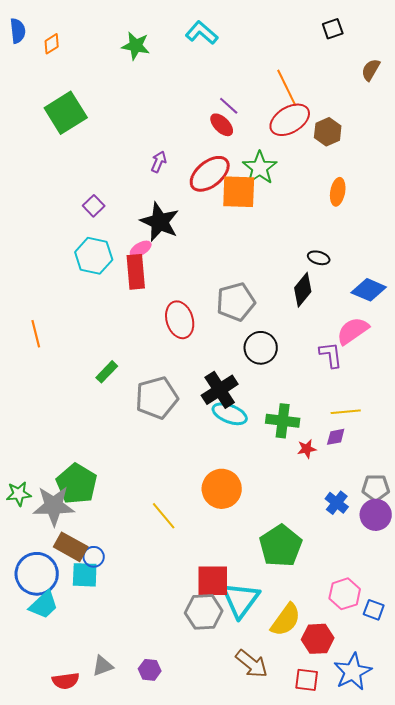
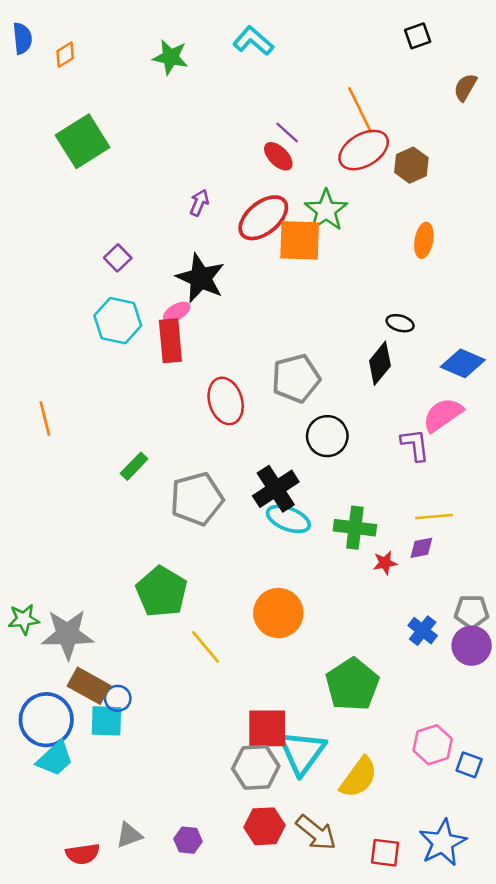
green pentagon: (77, 484) -> (162, 592), moved
red hexagon: (318, 639) -> (265, 826), moved

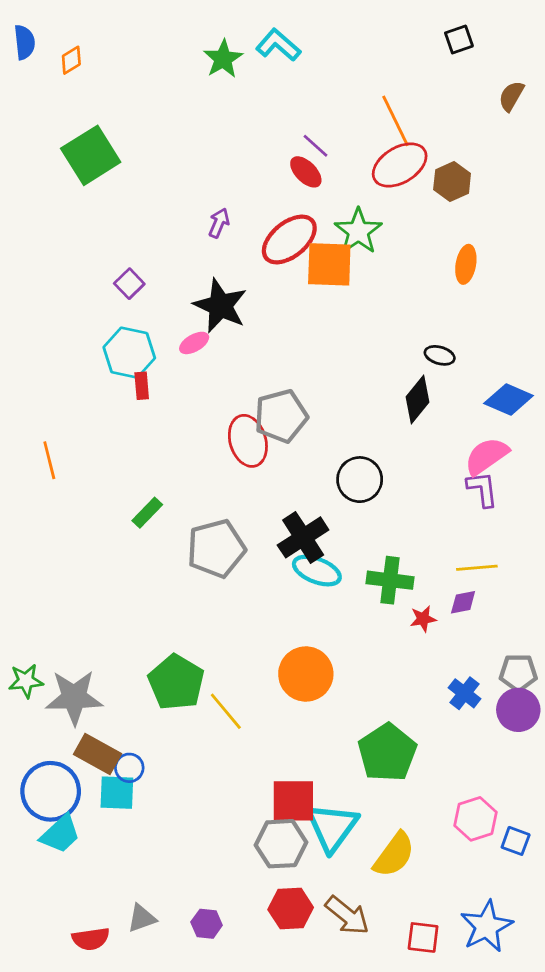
green star: (170, 57) -> (223, 59), moved, turned 30
red rectangle: (170, 341) -> (142, 386), moved, size x0.6
gray pentagon: (296, 378) -> (281, 416), moved
purple L-shape: (415, 445) -> (482, 489), moved
green pentagon: (162, 592) -> (176, 682), moved

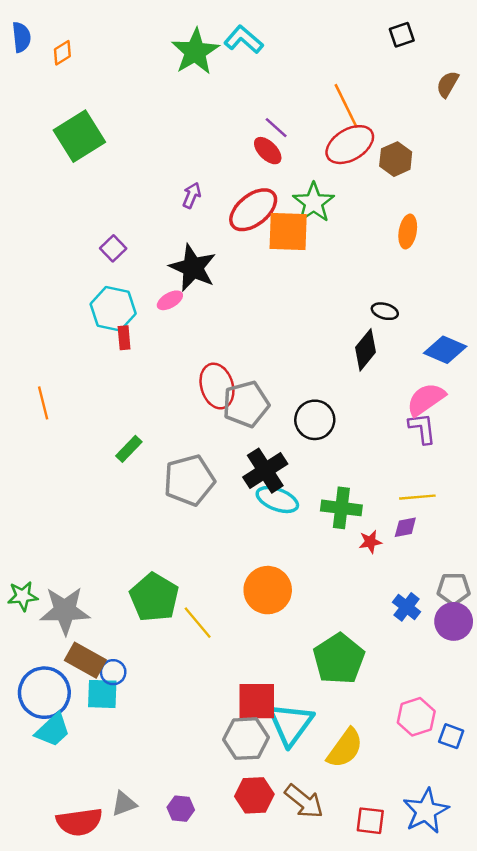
green star: (223, 59) -> (195, 52), size x1.4
gray pentagon: (281, 416) -> (246, 404), moved
red semicircle: (91, 939) -> (79, 822), size x1.4

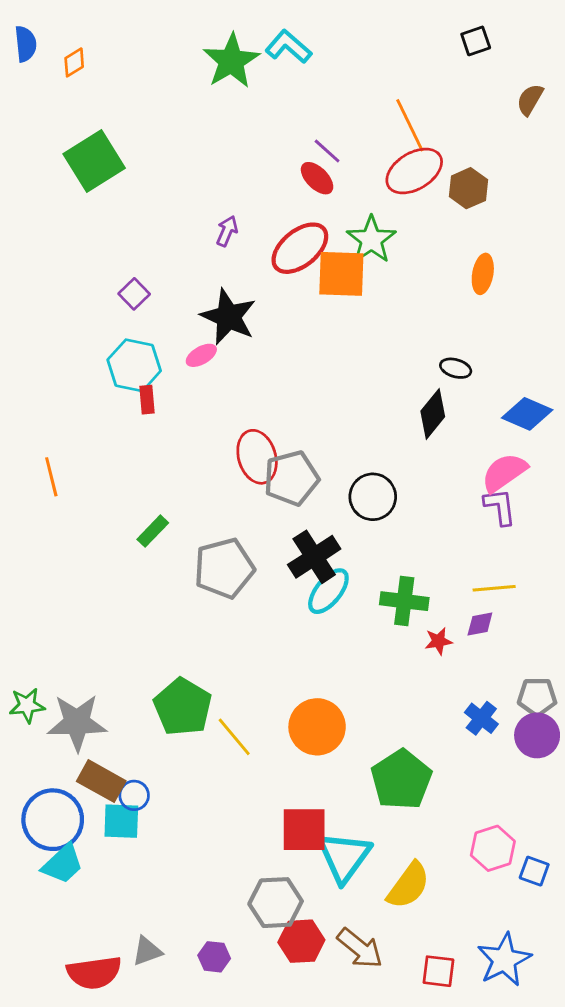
cyan ellipse: (277, 500) -> (328, 591), turned -72
orange circle: (268, 590) -> (317, 727), moved
gray hexagon: (246, 739) -> (276, 903), moved

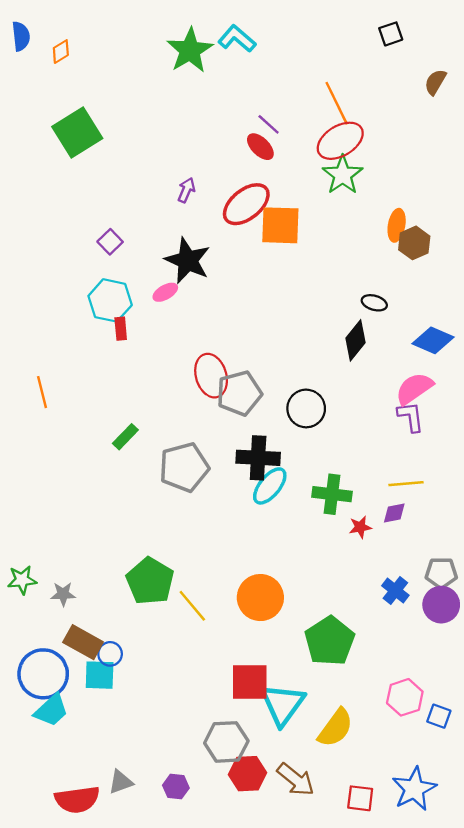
brown hexagon: (468, 188) -> (414, 243), moved
green star: (371, 240) -> (343, 175), moved
black cross: (314, 557) -> (258, 458), turned 36
gray star: (77, 723) -> (63, 594), size x0.5

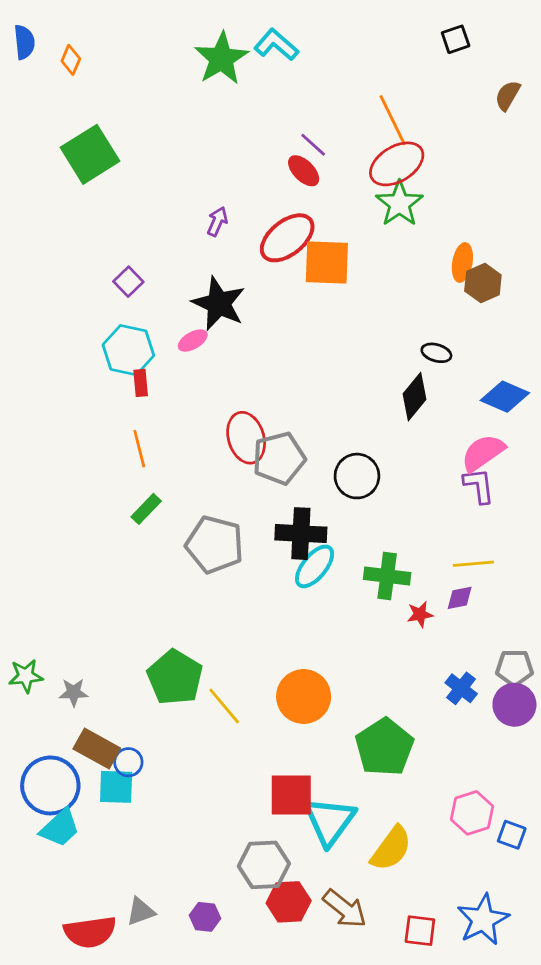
orange diamond: (61, 52) -> (71, 60), turned -35
orange line: (42, 392) -> (139, 449), moved
gray pentagon: (184, 467) -> (215, 545), turned 30

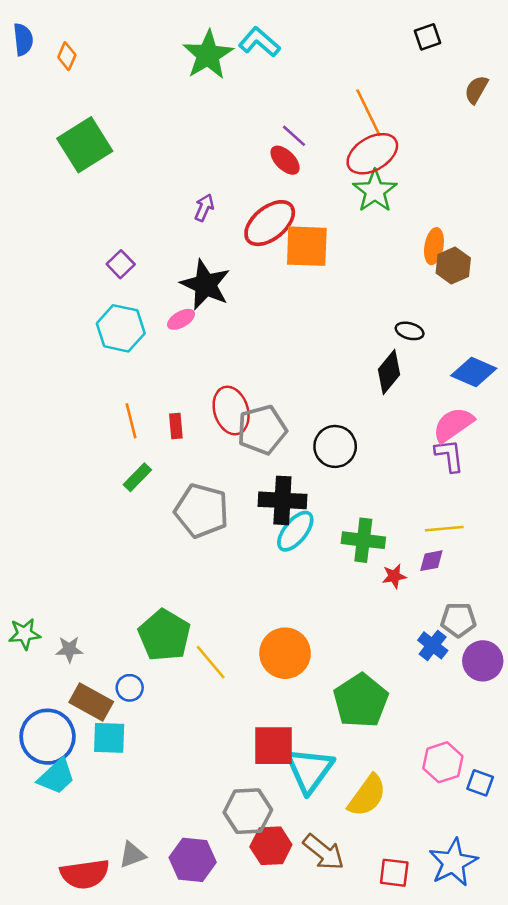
red rectangle: (141, 383) -> (176, 426), moved
gray pentagon: (514, 668) -> (458, 620), moved
blue circle: (128, 762) -> (130, 688), moved
purple hexagon: (205, 917) -> (193, 860), size x1.6

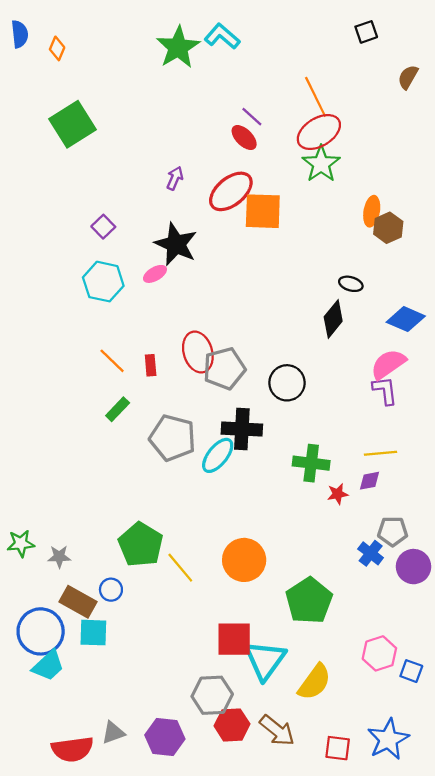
orange line: (131, 421) -> (112, 361), turned -32
cyan ellipse: (295, 531) -> (218, 455), moved

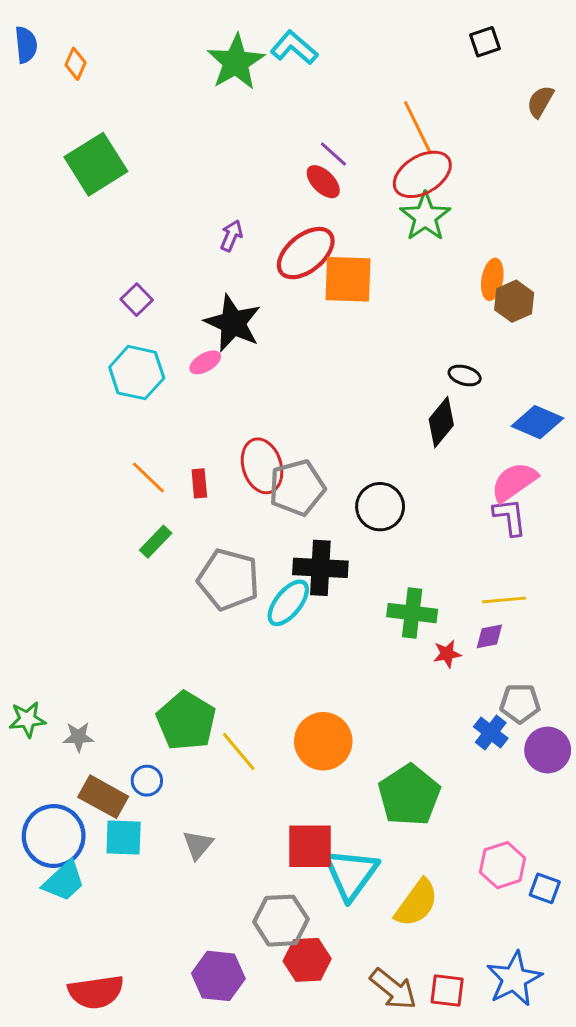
brown arrow: (277, 730) -> (393, 989), moved
gray triangle: (113, 733) -> (198, 845), moved, turned -30

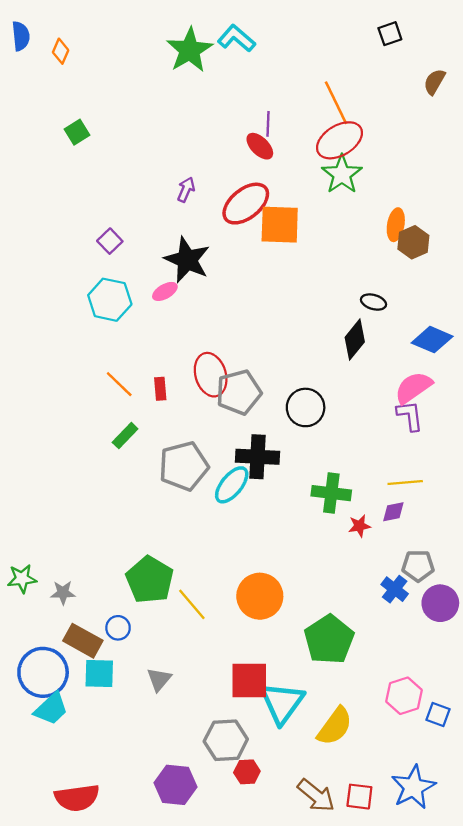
purple line: (333, 154) -> (268, 124), turned 50
green square: (96, 164) -> (77, 132), size x0.5
gray pentagon: (228, 580) -> (184, 466), turned -30
red hexagon: (307, 960) -> (247, 772), size x0.7

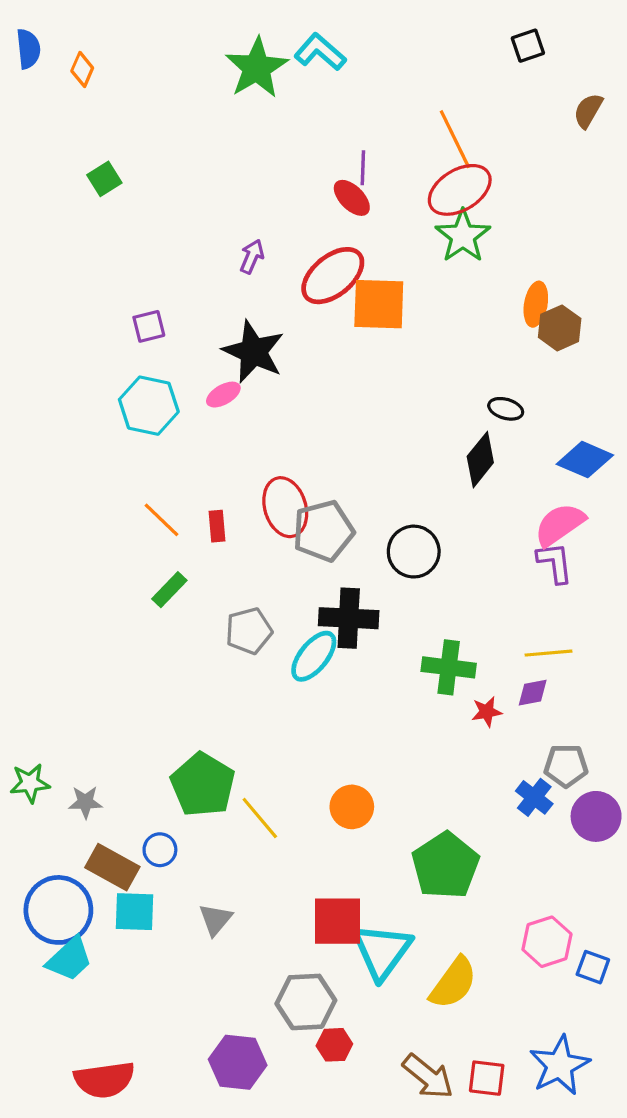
purple square: (110, 241) -> (149, 326), turned 30
gray pentagon: (184, 466) -> (249, 631), size x0.7
orange circle: (260, 596) -> (352, 807), size x0.7

